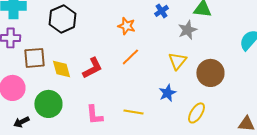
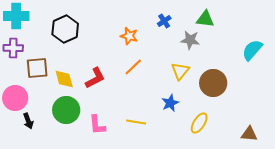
gray star: (187, 30) -> (190, 40), turned 30
green circle: (48, 104) -> (66, 110), moved
black arrow: (21, 122) -> (28, 121), moved, turned -84

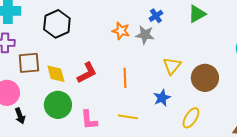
green triangle: (205, 19) -> (197, 14), turned -36
gray star: (190, 40) -> (145, 35), moved
orange line: (133, 67) -> (125, 78), moved, turned -48

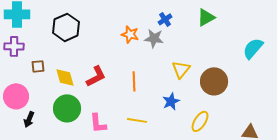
brown square: (29, 63) -> (38, 66), size x0.6
black arrow: (20, 116) -> (29, 119), turned 42

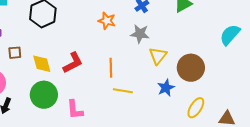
gray star: (154, 38) -> (140, 34), moved
blue star: (171, 101) -> (166, 88), moved
yellow line: (137, 120) -> (123, 91), moved
yellow ellipse: (200, 121) -> (196, 108), moved

